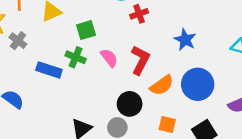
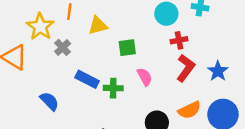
green cross: (76, 57) -> (113, 88), moved, turned -30
red L-shape: (140, 60) -> (186, 68), moved

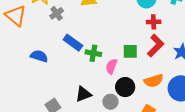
green square: (127, 48) -> (130, 51), moved
pink semicircle: (145, 77) -> (111, 66), moved, turned -140
blue semicircle: (49, 101) -> (39, 56), turned -36

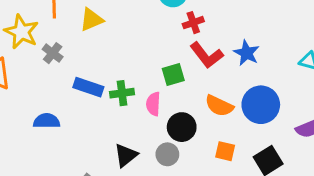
red L-shape: (156, 46) -> (207, 55), turned 115
orange semicircle: (154, 81) -> (219, 106), turned 60

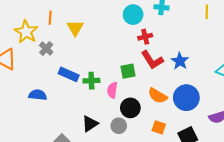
yellow triangle: (91, 20) -> (75, 28), turned -42

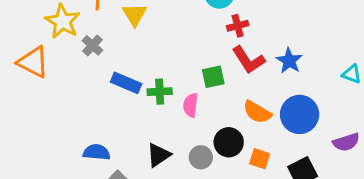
blue semicircle: (38, 95) -> (97, 152), moved
black circle: (130, 108) -> (229, 142), moved

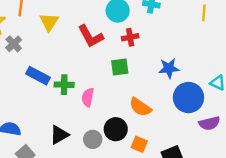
red L-shape: (248, 60) -> (91, 36), moved
blue star: (289, 61) -> (169, 68), turned 30
green square: (213, 77) -> (120, 67), moved
blue circle: (300, 114) -> (188, 98), moved
purple semicircle: (346, 142) -> (209, 123), moved

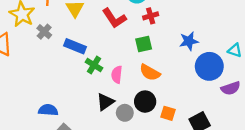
blue rectangle: (38, 76) -> (75, 46), moved
green cross: (64, 85) -> (94, 65), turned 35
orange semicircle: (140, 107) -> (150, 72), moved
black triangle: (59, 135) -> (105, 102), moved

